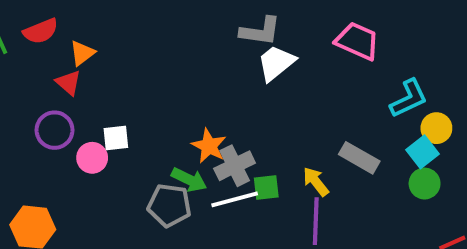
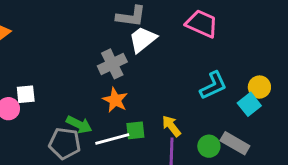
cyan L-shape: (409, 98) -> (213, 86), moved
orange star: (209, 146) -> (115, 100), moved
gray rectangle: (359, 158) -> (235, 143), moved
gray cross: (235, 166) -> (112, 64), moved
green circle: (425, 184) -> (209, 146), moved

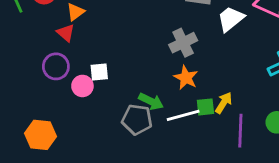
white trapezoid: (143, 39) -> (231, 19), moved
yellow arrow: (171, 126) -> (224, 103), moved, turned 70

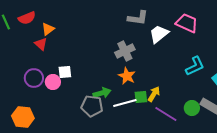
purple circle: (56, 66) -> (34, 78), moved
green arrow: (151, 101) -> (102, 93), turned -42
purple line: (240, 131) -> (166, 114), turned -60

